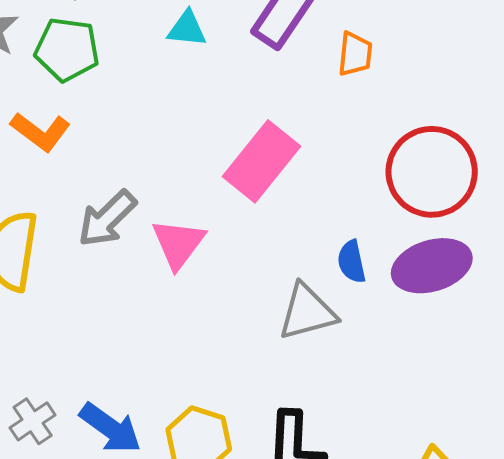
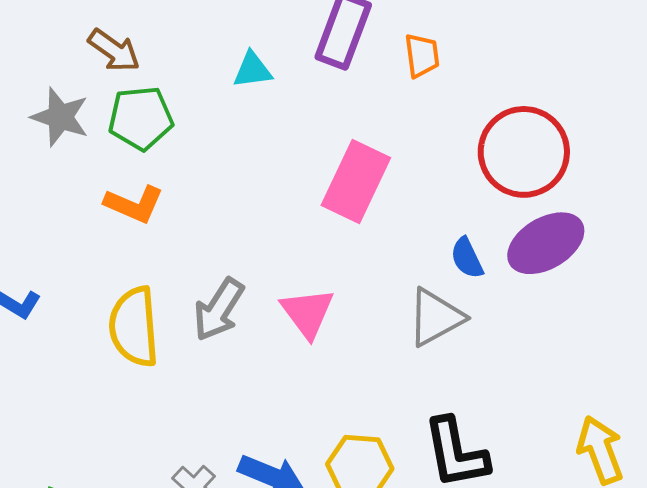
gray arrow: (107, 219) -> (219, 309), moved
pink triangle: (178, 244) -> (307, 313), moved

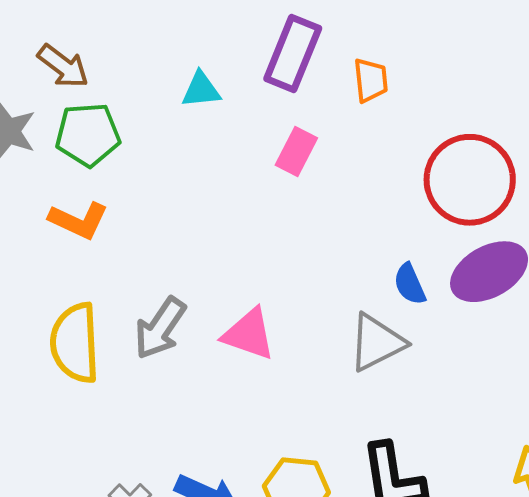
pink rectangle: (356, 181) -> (296, 151), moved, size x0.6
pink triangle: (307, 313) -> (249, 334), turned -36

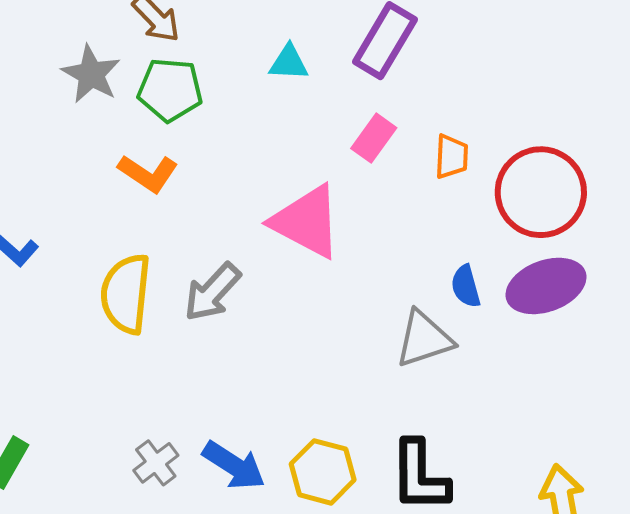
orange trapezoid: (371, 80) -> (451, 157), moved
pink triangle: (249, 334) -> (307, 222), moved, size x1.4

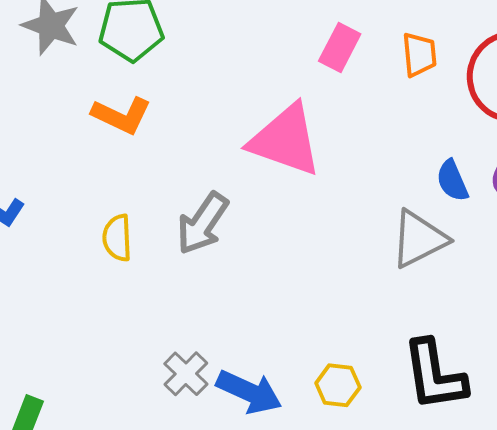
yellow semicircle: (126, 294) -> (117, 238), size x0.6
gray cross: (156, 463) -> (186, 374), moved
yellow hexagon: (323, 472) -> (338, 385), size x0.7

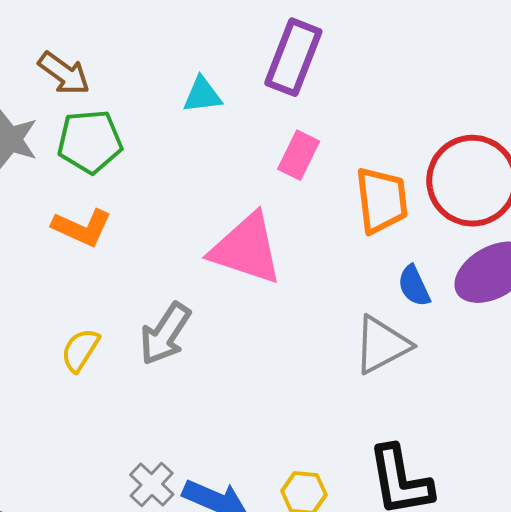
orange trapezoid: (419, 55) -> (382, 200), moved, size x1.5
yellow semicircle: (117, 238) -> (80, 350), turned 36

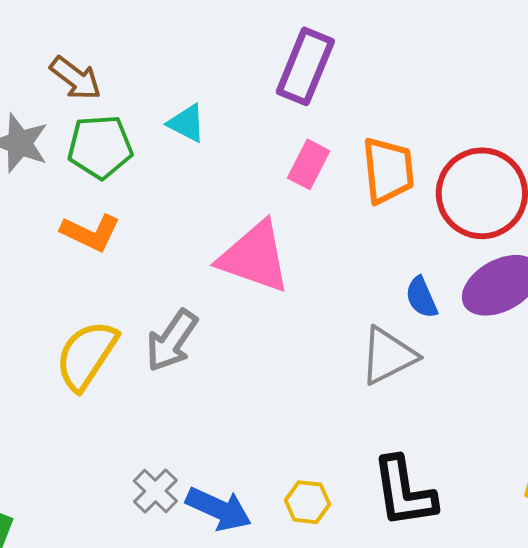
cyan triangle: (202, 95) -> (187, 123), moved, turned 33
orange trapezoid: (382, 200) -> (388, 170), moved
yellow semicircle: (80, 350) -> (86, 355), size x1.6

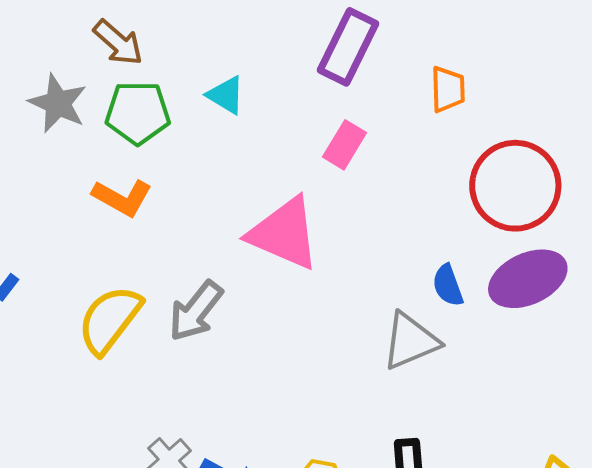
orange trapezoid: (388, 170) -> (448, 89), moved, size x0.7

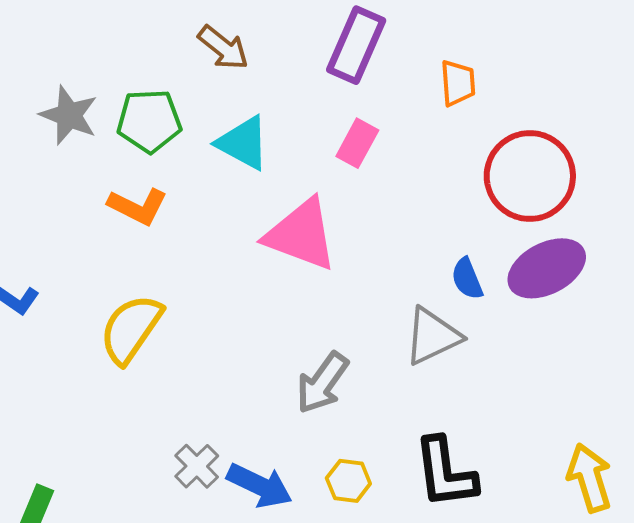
brown arrow: (118, 43) -> (223, 48), moved
cyan triangle: (226, 95) -> (243, 143), moved, size x1.4
gray arrow: (196, 311) -> (322, 383), moved

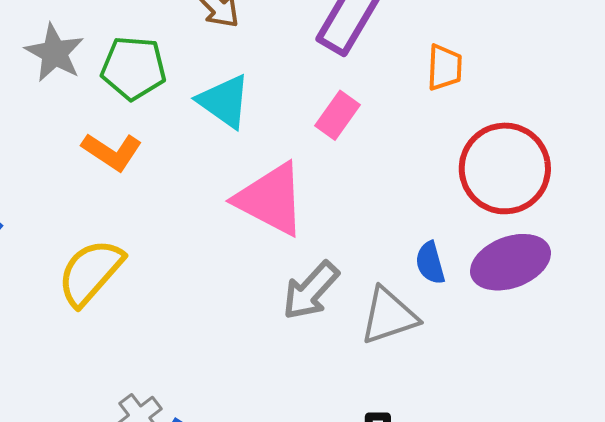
gray arrow: (322, 383) -> (311, 291), moved

